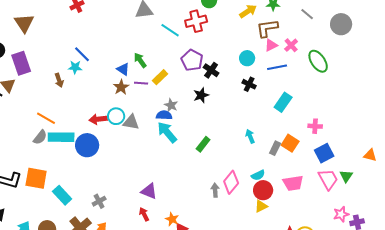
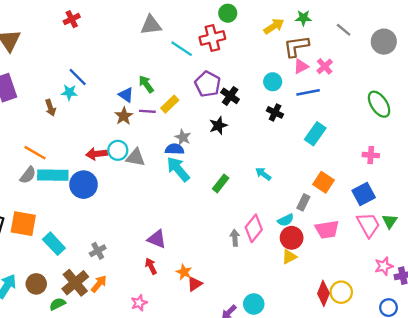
green ellipse: (318, 61) -> (379, 104), moved
pink cross: (315, 126) -> (371, 155), moved
cyan arrow: (250, 136) -> (263, 174), moved, turned -32
gray rectangle: (275, 148) -> (303, 202), moved

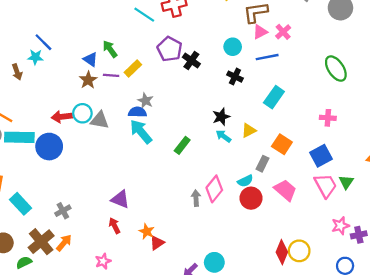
black star: (218, 125) -> (221, 117), moved
pink trapezoid: (327, 230) -> (285, 190), turned -130
yellow triangle: (289, 257) -> (249, 130), moved

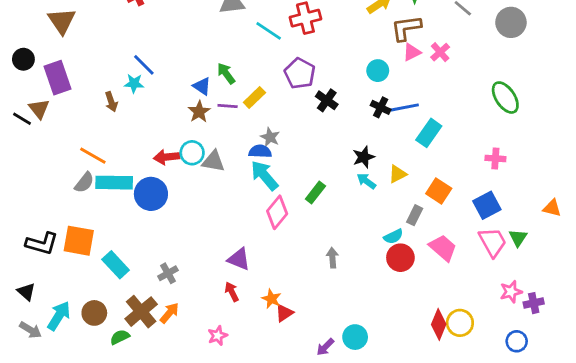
blue line: (267, 57) -> (405, 107), moved
black cross: (191, 61) -> (327, 100), moved
pink diamond: (214, 189) -> (277, 212), moved

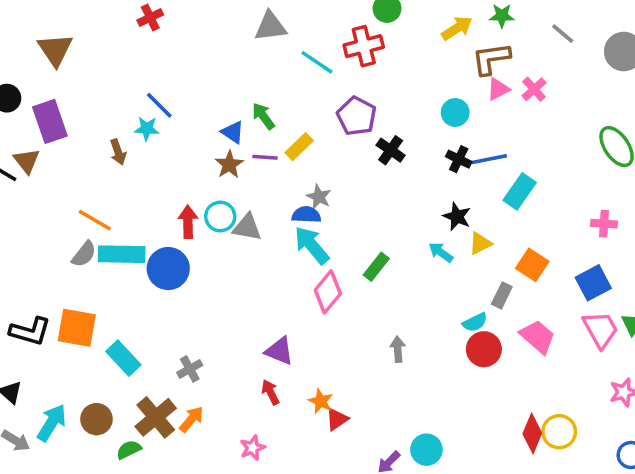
red arrow: (167, 157) -> (188, 222), turned 95
black star: (364, 157) -> (457, 217), moved, turned -30

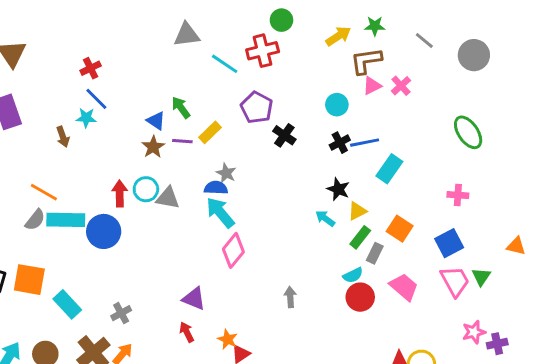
red cross: (150, 17) -> (91, 68), moved
black cross: (459, 159) -> (340, 143), turned 36
green rectangle: (376, 267) -> (360, 237), moved

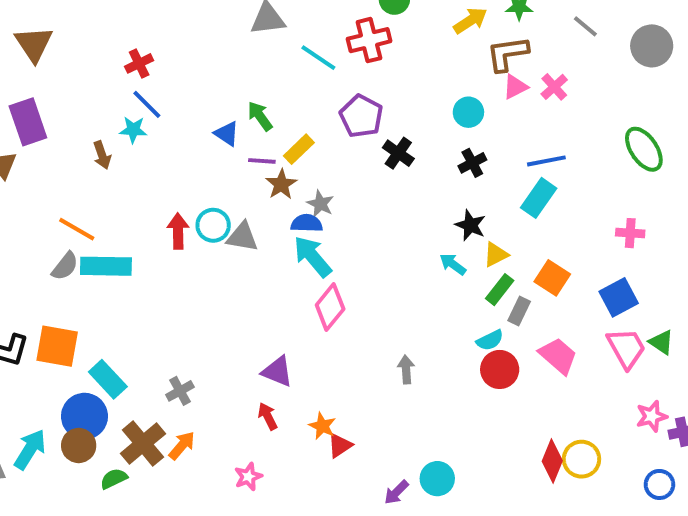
blue line: (365, 143) -> (546, 161), moved
brown star: (153, 147) -> (281, 184), moved
blue circle: (104, 231) -> (84, 416), moved
green triangle: (481, 277) -> (661, 342), turned -30

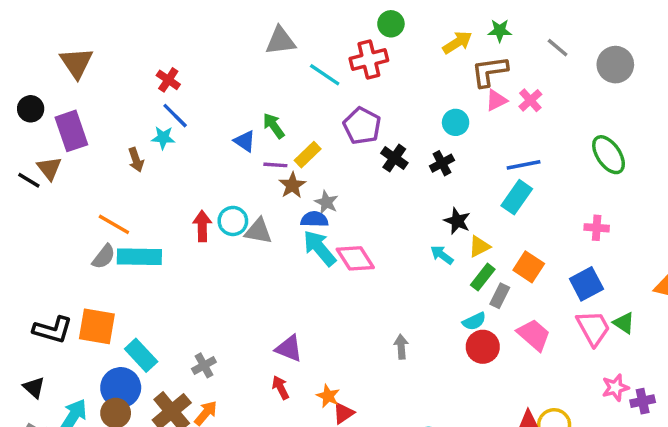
red cross: (139, 63) -> (168, 80), turned -30
black cross: (472, 163) -> (442, 163), moved
pink diamond: (330, 307) -> (355, 258), moved, turned -72

